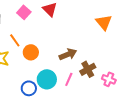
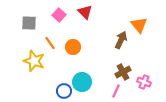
orange circle: (31, 52) -> (73, 47), moved
brown arrow: (68, 54) -> (121, 40), moved, turned -42
pink line: (69, 79) -> (116, 91), moved

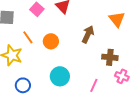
brown arrow: (121, 40) -> (88, 34), moved
brown cross: (123, 72) -> (110, 57), moved, turned 35
blue circle: (64, 91) -> (23, 85), moved

